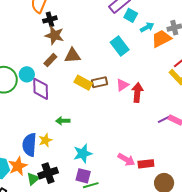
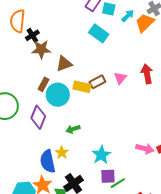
cyan rectangle: (120, 46) -> (99, 33), moved
brown rectangle: (50, 60) -> (43, 84), moved
cyan circle: (27, 74) -> (58, 95), moved, size x1.5
purple diamond: (41, 89) -> (38, 117), moved, turned 40
red arrow: (137, 92) -> (147, 74), moved

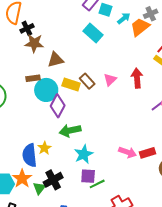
brown rectangle: (97, 82) -> (87, 81), turned 70
brown rectangle: (43, 84) -> (33, 78), turned 48
purple diamond: (38, 117) -> (58, 106), moved
green arrow: (73, 129) -> (70, 130), moved, size x1.5

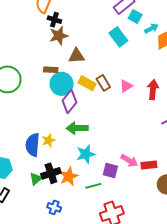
black cross: (27, 28) -> (54, 20), turned 32
brown star: (34, 43) -> (59, 36), turned -30
purple square: (88, 176) -> (110, 170), moved
orange star: (22, 179) -> (69, 176), moved

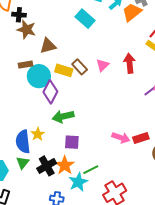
brown star: (59, 36) -> (26, 30), turned -30
cyan star: (86, 154) -> (78, 182), moved
purple square: (110, 170) -> (72, 142), moved
green triangle: (36, 179) -> (23, 163), moved

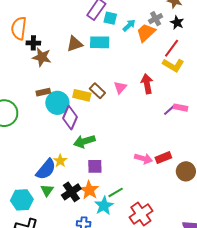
cyan rectangle: (85, 19) -> (100, 42), turned -36
brown triangle: (48, 46) -> (75, 44), moved
blue semicircle: (23, 142) -> (46, 169), turned -130

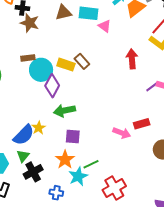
pink triangle: (120, 87) -> (105, 26), moved, turned -40
red rectangle: (163, 158) -> (142, 124), moved
black cross: (71, 192) -> (33, 172), moved

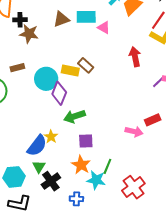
brown rectangle: (28, 58) -> (17, 68), moved
green line: (91, 164) -> (107, 166), turned -35
cyan star: (78, 176) -> (96, 180), turned -30

